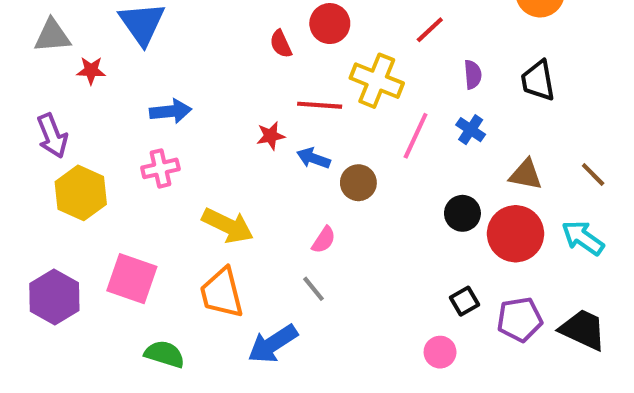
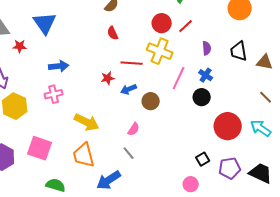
red circle: (330, 24) -> (162, 23), moved
blue arrow: (313, 158) -> (129, 89), turned -42
brown triangle: (526, 175) -> (265, 62), moved
black circle: (462, 213) -> (202, 97), moved

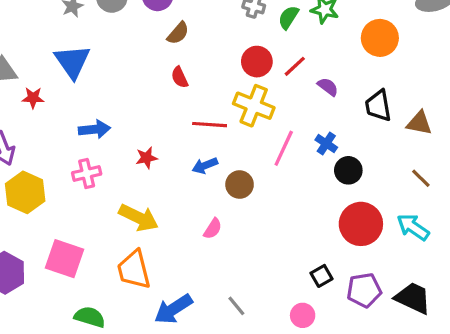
purple semicircle: (207, 48) -> (328, 87), moved, turned -48
red star: (108, 78) -> (147, 158), moved
black circle: (202, 97) -> (348, 170), moved
gray line: (129, 153) -> (236, 306), moved

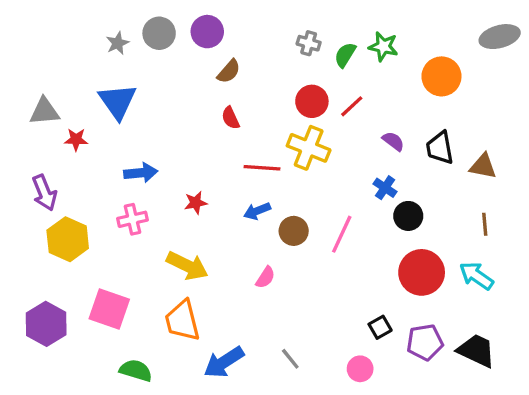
purple semicircle: (328, 87) -> (393, 141), moved
pink line: (284, 148) -> (342, 234), moved
brown line: (421, 178) -> (485, 224), turned 40

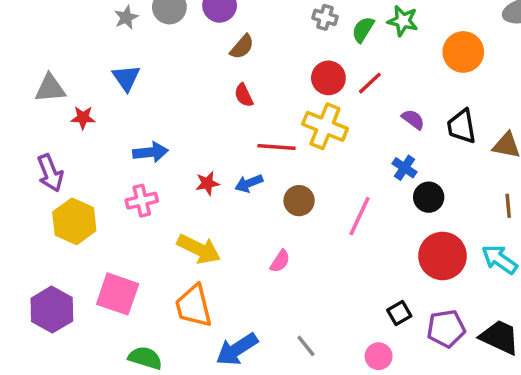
blue triangle: (118, 101) -> (126, 78), size x0.7
blue arrow: (257, 211) -> (249, 183), moved
brown circle: (294, 231) -> (299, 201), moved

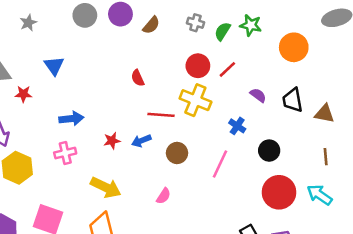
gray star: (126, 17) -> (28, 23), moved
brown semicircle: (242, 47) -> (151, 25), moved
blue cross: (404, 168) -> (237, 126), moved

